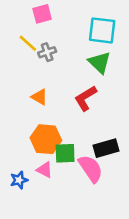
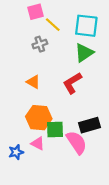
yellow line: (28, 43) -> (53, 25), moved
green triangle: (100, 62) -> (84, 53), turned 42

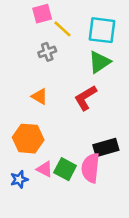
orange hexagon: (39, 118) -> (28, 139), moved
green square: (55, 129) -> (65, 169), moved, turned 30
pink semicircle: (77, 142) -> (91, 168), turned -140

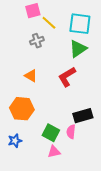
pink semicircle: (91, 168) -> (71, 132), size x0.6
pink triangle: (45, 169) -> (54, 152), moved, turned -40

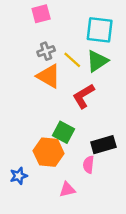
yellow line: (49, 23) -> (72, 60), moved
orange triangle: (31, 76) -> (49, 76), moved, size x1.5
orange hexagon: (22, 109) -> (49, 152), moved
green square: (51, 133) -> (64, 132), moved

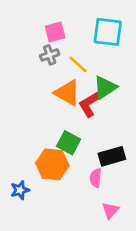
pink square: (41, 14) -> (55, 32), moved
green triangle: (97, 61) -> (105, 87), moved
orange triangle: (49, 76) -> (67, 93), moved
pink triangle: (67, 190) -> (110, 210), moved, turned -35

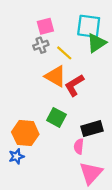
green triangle: (105, 87) -> (97, 43), moved
orange hexagon: (52, 164) -> (25, 133), moved
pink triangle: (110, 210) -> (91, 173), size x1.6

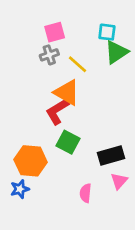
cyan square: (89, 26) -> (107, 32), size x0.6
red L-shape: (74, 85) -> (57, 111), moved
pink semicircle: (79, 146) -> (86, 193), moved
pink triangle: (91, 173) -> (119, 181), moved, size x0.6

